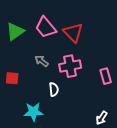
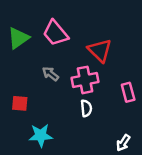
red triangle: (73, 32) -> (100, 50), moved
red square: (12, 78) -> (20, 103), moved
white semicircle: (54, 89) -> (86, 108), moved

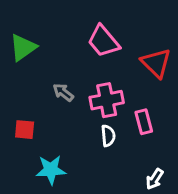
pink trapezoid: (55, 33) -> (103, 41), moved
red triangle: (100, 50) -> (156, 63), moved
pink rectangle: (128, 92) -> (144, 122), moved

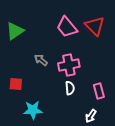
red triangle: (156, 63) -> (95, 26), moved
pink rectangle: (144, 122) -> (99, 91), moved
white arrow: (155, 179) -> (91, 116), moved

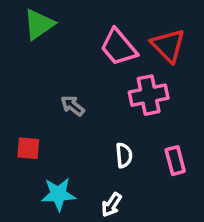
green triangle: (15, 31) -> (39, 24), moved
pink cross: (69, 65) -> (149, 95), moved
white arrow: (91, 116) -> (111, 205), moved

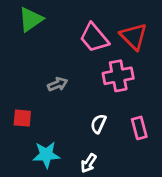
gray arrow: (73, 106) -> (58, 84), turned 120
white semicircle: (124, 155) -> (98, 124), turned -150

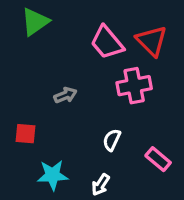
pink rectangle: (139, 128) -> (158, 159), moved, turned -35

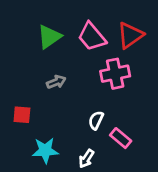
green triangle: (35, 22) -> (49, 37), moved
red triangle: (152, 41) -> (130, 35), turned 40
pink rectangle: (158, 159) -> (121, 138), moved

